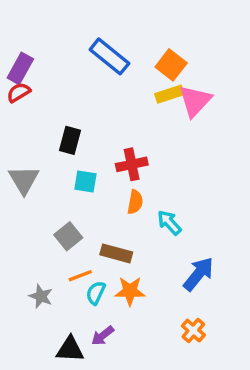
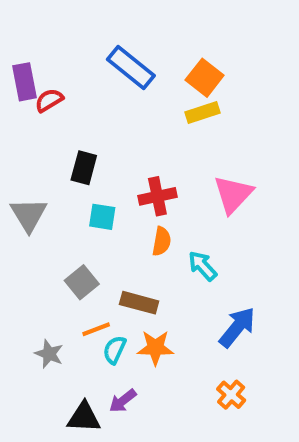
purple rectangle: (20, 68) -> (25, 82), turned -40
red semicircle: (19, 92) -> (49, 100), moved
pink triangle: (195, 101) -> (233, 194), moved

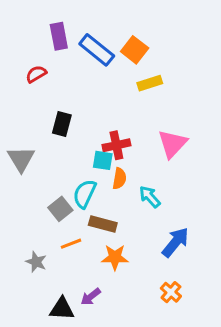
orange square: (205, 78) -> (135, 50), moved
purple rectangle: (25, 82) -> (59, 36), moved
cyan square: (102, 217) -> (103, 160), moved
cyan semicircle: (115, 350) -> (85, 194), moved, size x1.4

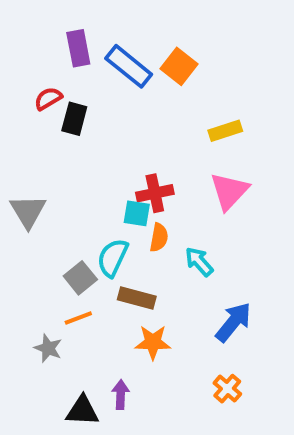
yellow rectangle: (150, 83) -> (225, 131), moved
black rectangle: (62, 124) -> (74, 119), moved
orange line: (71, 244) -> (78, 318), moved
purple arrow: (91, 297) -> (121, 395), turned 130

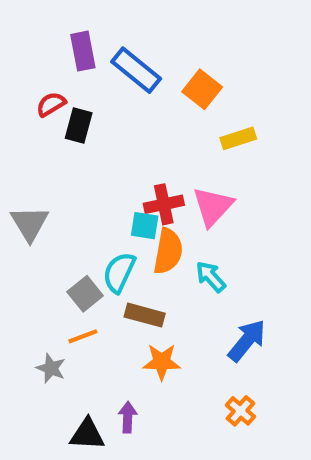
orange square: (179, 66) -> (202, 89), moved
pink triangle: (229, 191) -> (213, 206), moved
orange semicircle: (159, 238) -> (168, 251), size x1.5

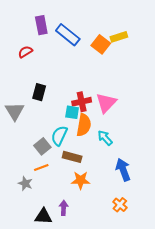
black rectangle: (79, 126) -> (39, 92), moved
yellow rectangle: (238, 138) -> (119, 37), moved
blue arrow: (247, 341) -> (123, 170), turned -60

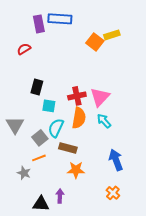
blue rectangle: (68, 35) -> (60, 19), moved, turned -35
gray triangle: (15, 111) -> (15, 125), moved
cyan square: (72, 112) -> (49, 106), moved
cyan arrow: (105, 138) -> (104, 121), moved

